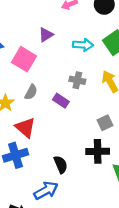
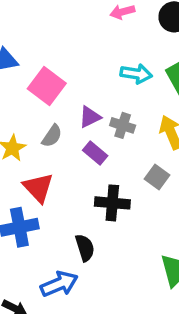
purple triangle: (46, 35) -> (90, 117), moved
gray square: (105, 123) -> (157, 177), moved, turned -35
black cross: (98, 151) -> (112, 203), moved

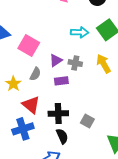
purple rectangle: (95, 153) -> (61, 81), turned -40
gray square: (157, 177) -> (87, 121), moved
black cross: (112, 203) -> (58, 113), moved

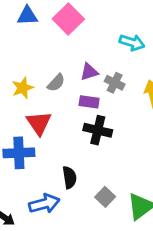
pink square: (29, 46) -> (68, 19), moved
black cross: (58, 113) -> (98, 130), moved
gray square: (87, 121) -> (105, 197), moved

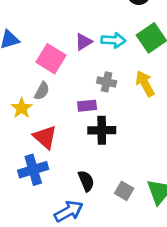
pink square: (68, 19) -> (51, 59), moved
purple triangle: (89, 72) -> (83, 42), moved
gray semicircle: (56, 83) -> (42, 91), moved

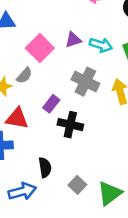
gray cross: (107, 82) -> (85, 82), size x1.5
purple rectangle: (87, 106) -> (51, 104), moved, turned -60
red triangle: (45, 137) -> (17, 118), turned -45

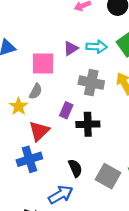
pink square: (40, 48) -> (43, 63), turned -30
red triangle: (17, 118) -> (39, 131), turned -40
gray square: (77, 185) -> (108, 176), size x1.5

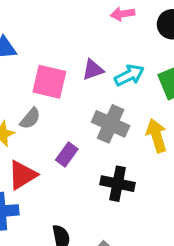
cyan arrow: (97, 47) -> (129, 75), turned -42
black cross: (88, 124) -> (118, 184), moved

